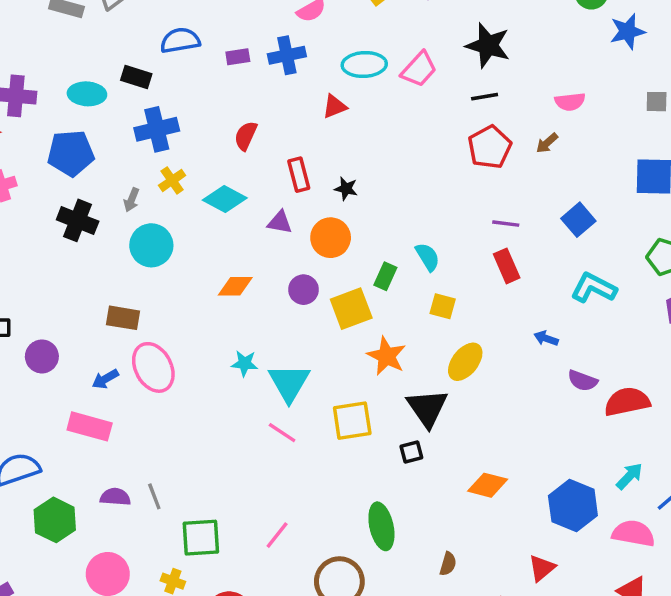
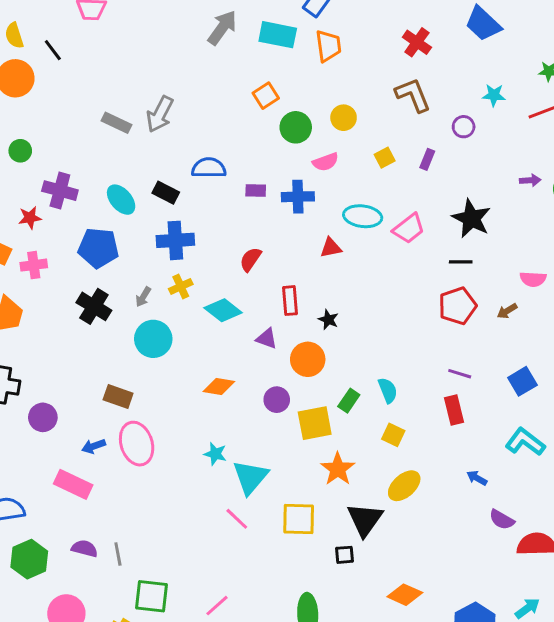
cyan ellipse: (87, 94) -> (121, 200), turned 36

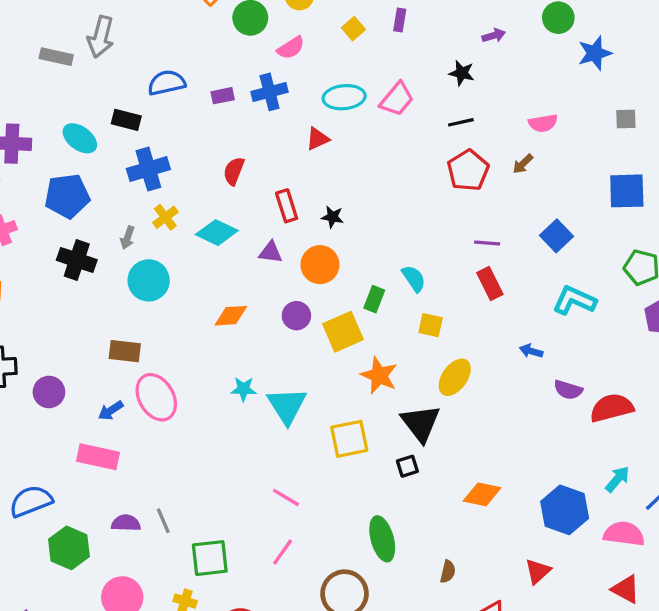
purple arrow: (530, 180) -> (494, 35), moved
black star: (471, 219) -> (462, 73), size x0.6
pink line: (237, 519) -> (286, 497), moved

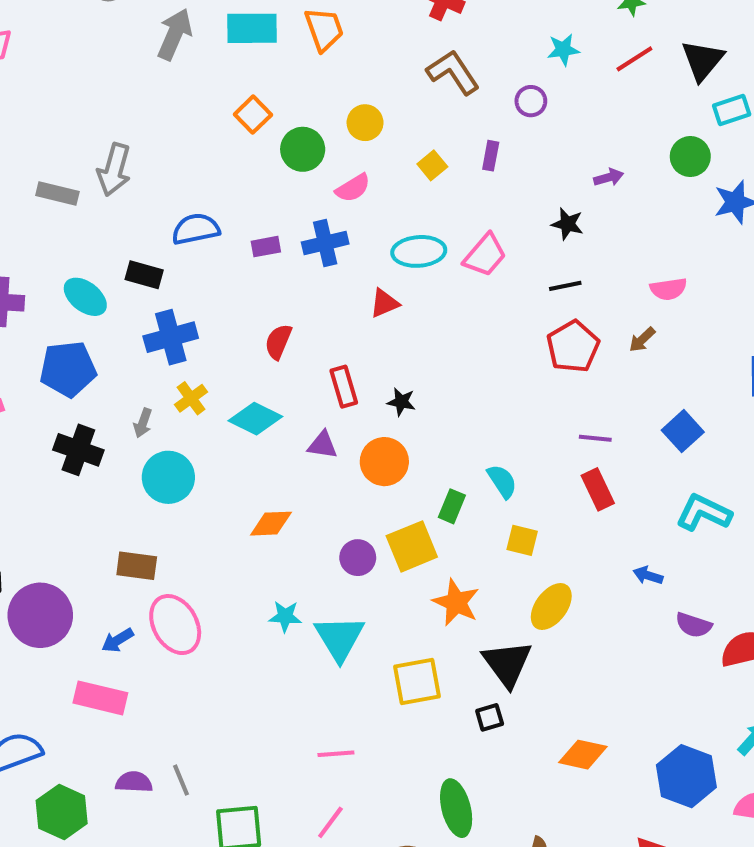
purple circle: (296, 316) -> (358, 558), moved
purple circle: (49, 392) -> (40, 615), size x1.6
pink line: (286, 497) -> (336, 754), turned -36

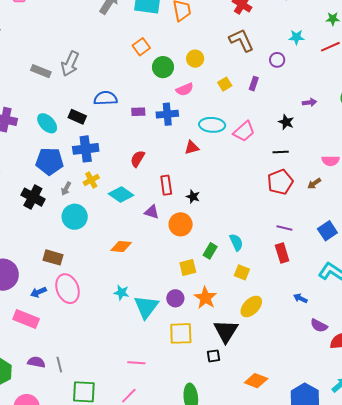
blue pentagon: (68, 369) -> (50, 161), moved
yellow square: (412, 546) -> (188, 268), size x0.7
purple circle: (358, 558) -> (175, 298), moved

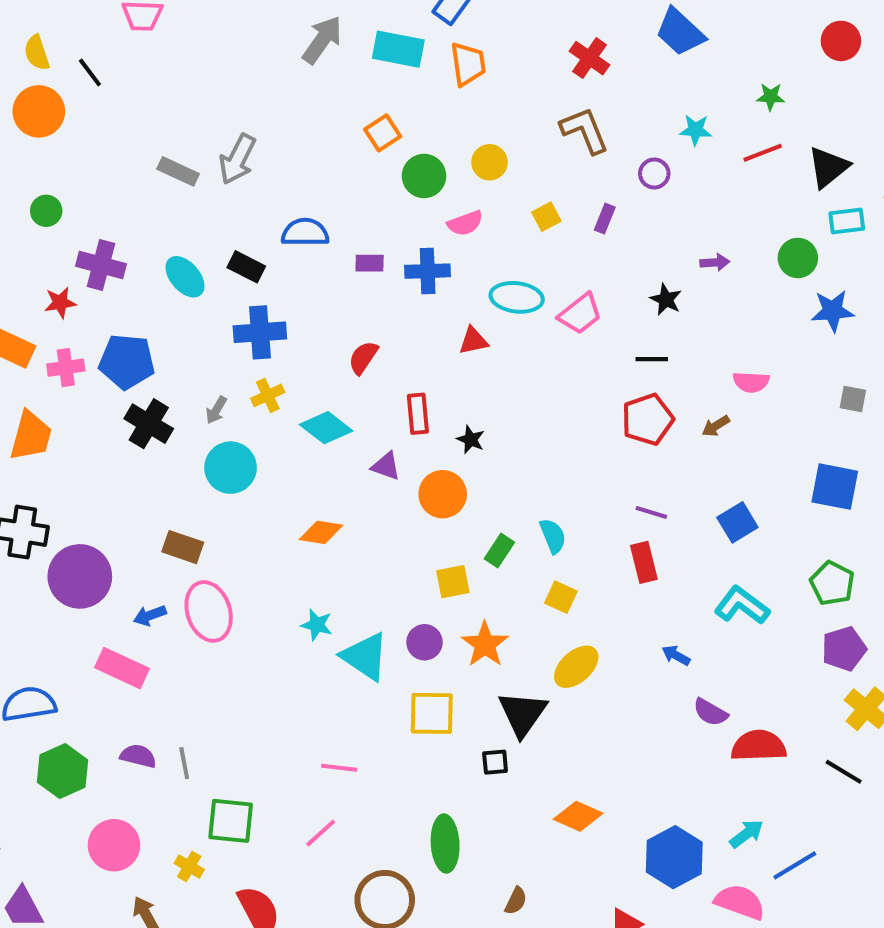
blue pentagon: (50, 161) -> (127, 362), moved
cyan triangle: (146, 307) -> (365, 656), turned -36

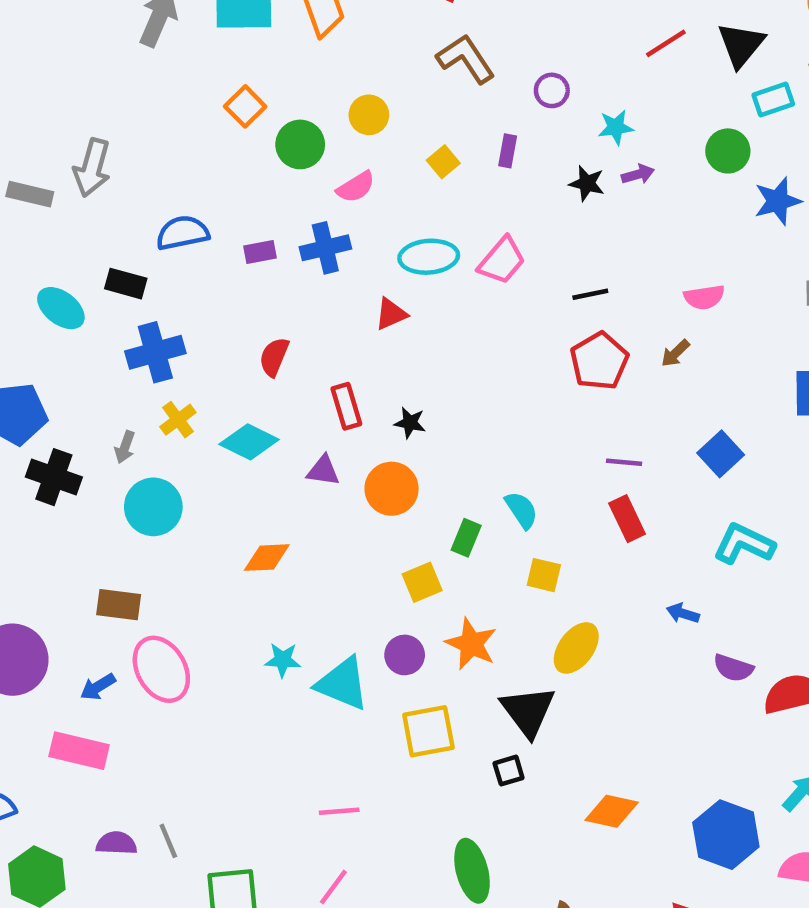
cyan star: (696, 130) -> (616, 127), moved
black star: (666, 299) -> (587, 183), moved

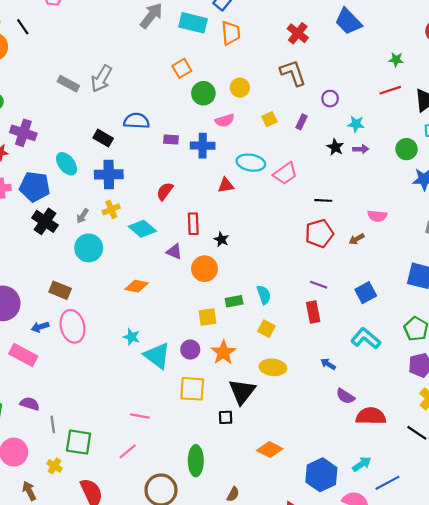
cyan ellipse: (61, 308) -> (66, 164), moved
green rectangle: (466, 538) -> (234, 301), turned 42
yellow ellipse: (576, 648) -> (273, 367), turned 45
gray line: (168, 841) -> (53, 424), moved

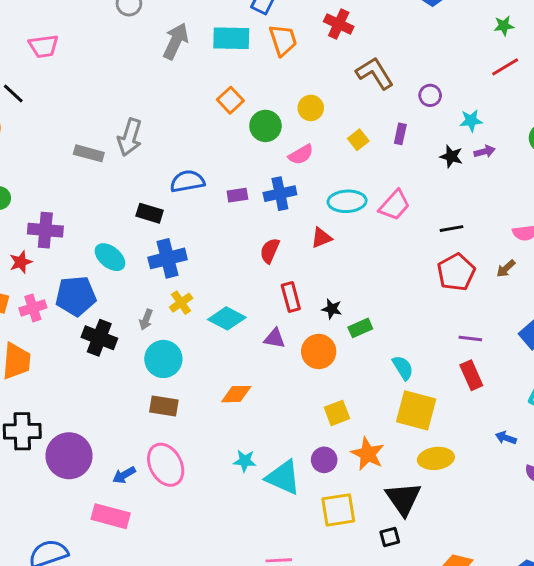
red cross: (298, 33) -> (339, 24), moved
red semicircle: (165, 191) -> (270, 251), moved
brown rectangle: (60, 290) -> (164, 406), moved
green rectangle: (234, 301) -> (360, 328), moved
yellow square: (266, 329) -> (416, 410), size x1.8

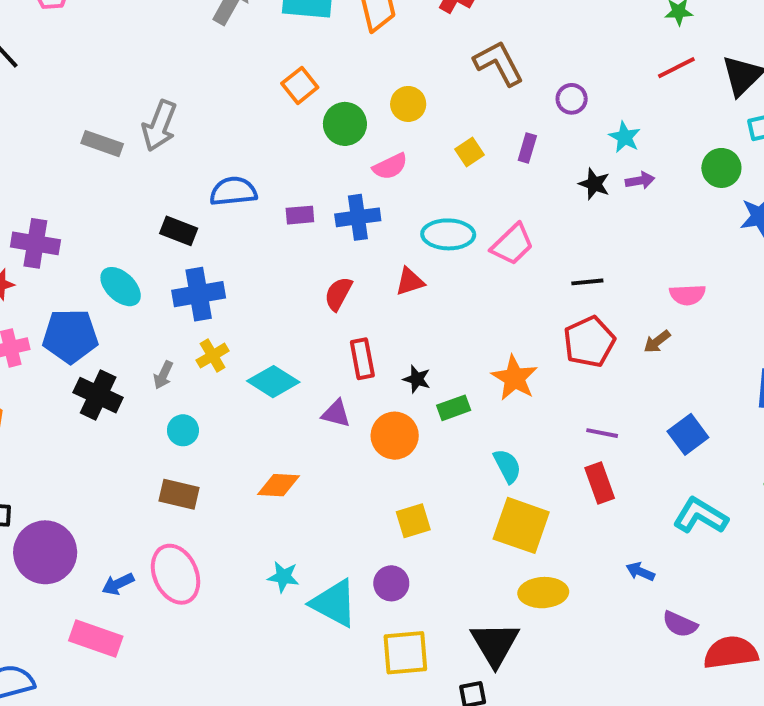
cyan star: (471, 121) -> (625, 137), turned 30
cyan circle: (163, 359) -> (183, 430), size x0.6
orange star: (368, 454) -> (515, 378), moved

